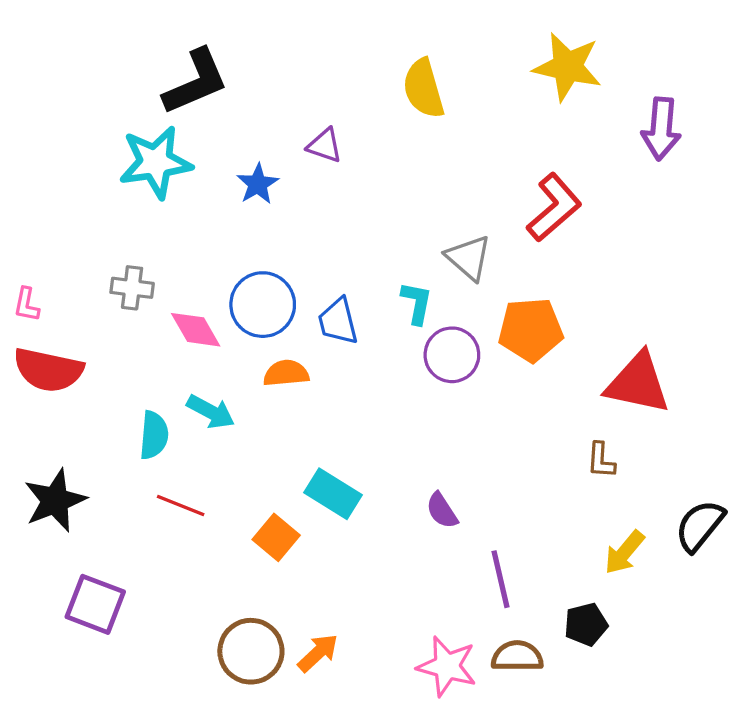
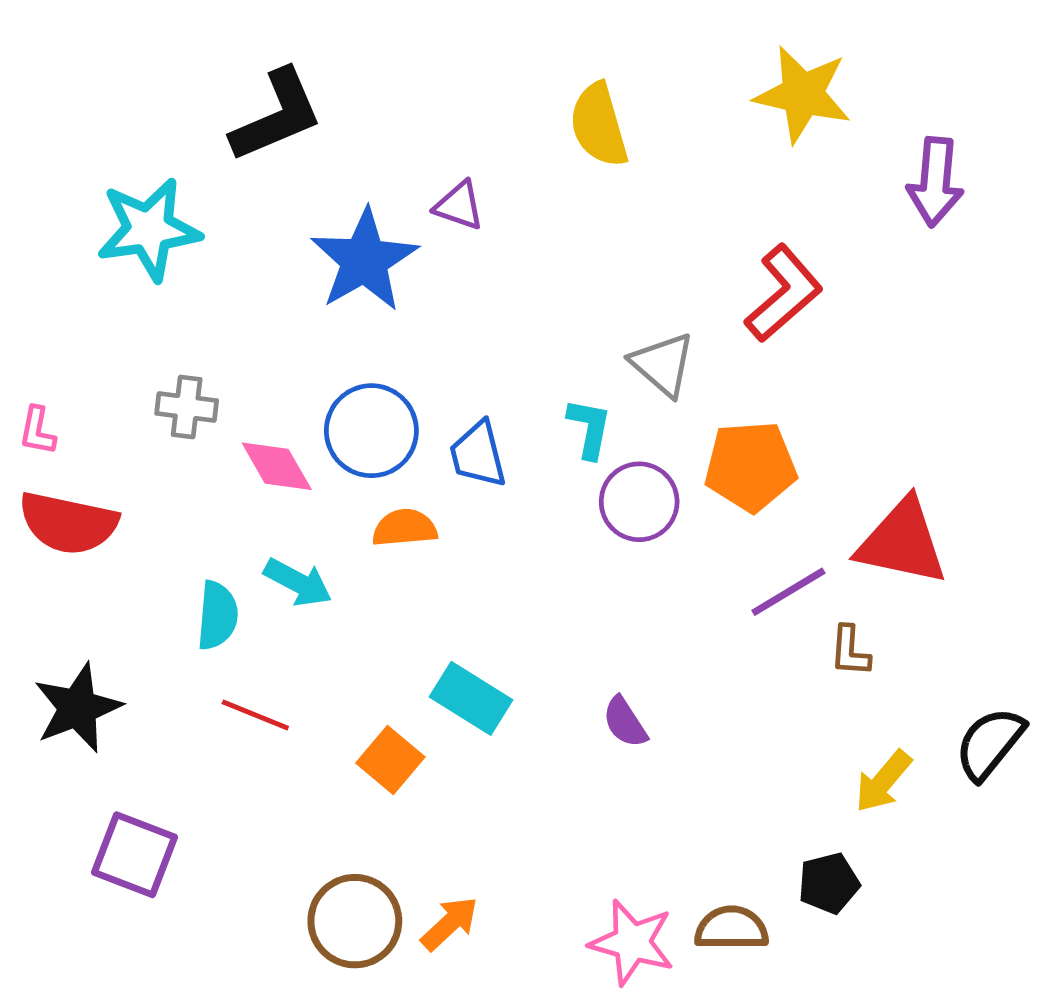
cyan star: (156, 162) -> (149, 229), moved
blue star: (258, 184) -> (364, 260), size x1.8
purple line: (500, 579) -> (788, 592), moved, turned 72

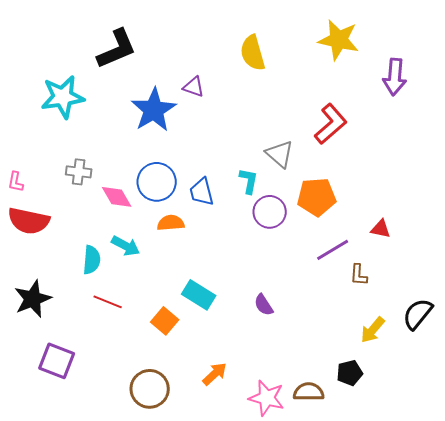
red triangle: (902, 542) -> (381, 229), size x0.5
orange arrow: (450, 923) -> (215, 374), moved

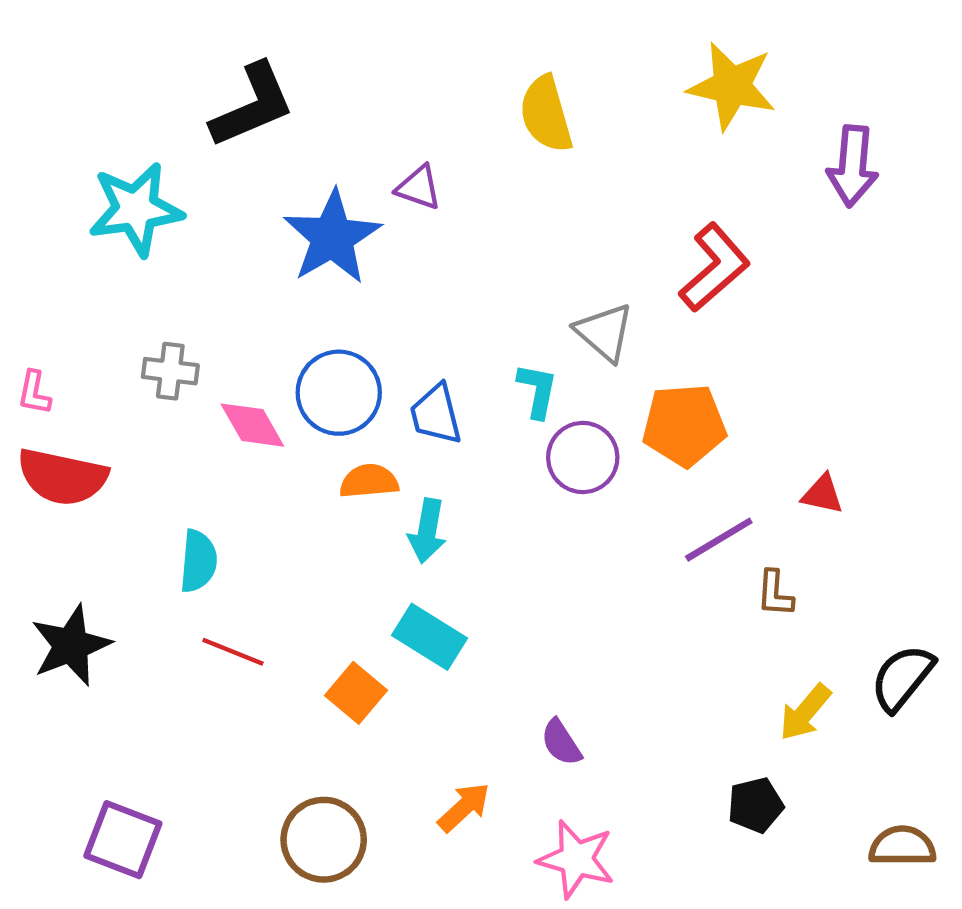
cyan arrow: (126, 246) -> (427, 531), moved, turned 72
purple semicircle: (264, 305) -> (561, 743), moved
purple square: (57, 361) -> (123, 840), moved
brown semicircle: (309, 392) -> (902, 846), moved

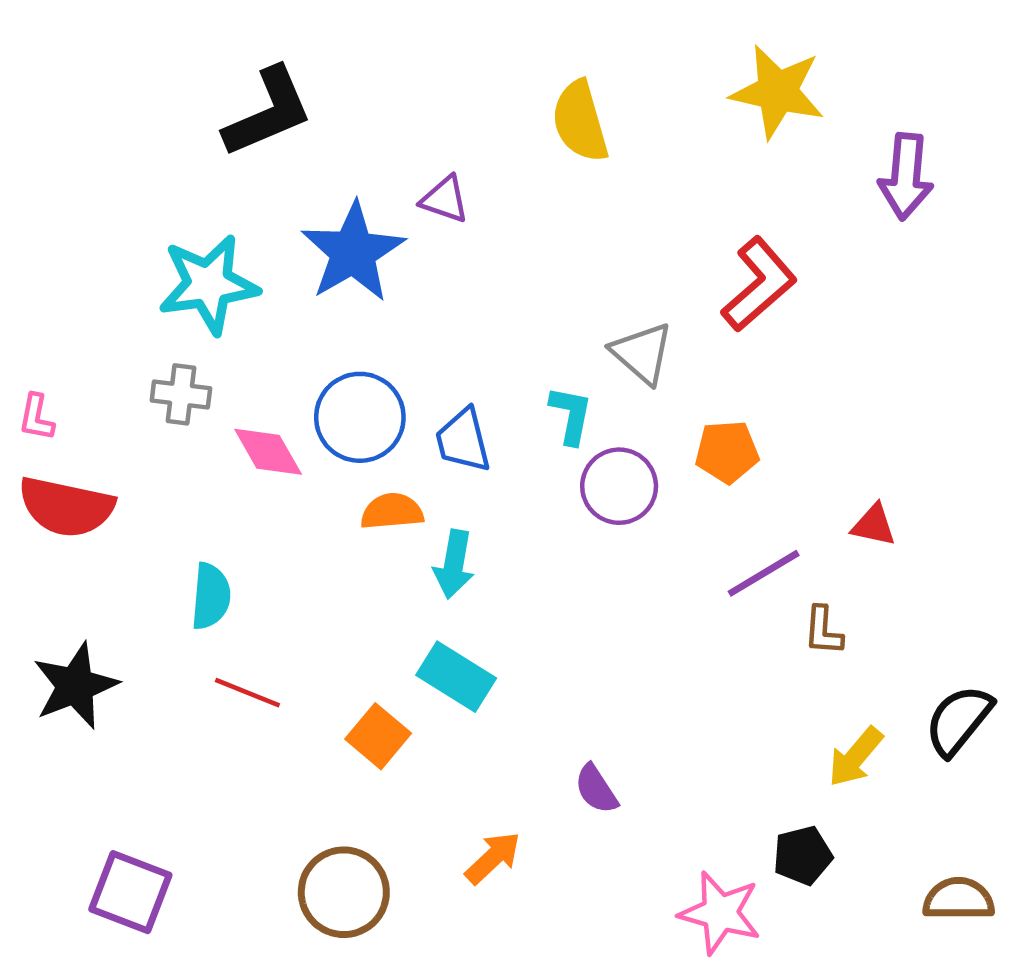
cyan star: (136, 209) -> (208, 284), moved
orange pentagon: (684, 425) -> (727, 452), size x0.7
pink star: (576, 859) -> (720, 913), moved

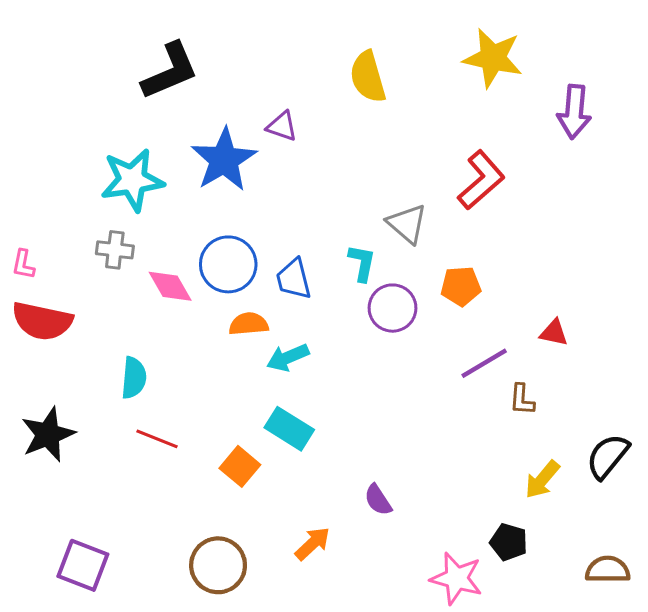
cyan arrow: (454, 564) -> (288, 357), turned 57
black pentagon: (803, 856) -> (509, 542), turned 30

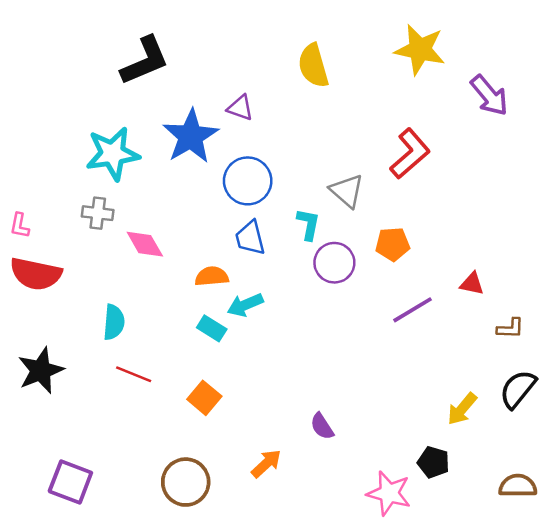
purple arrow: (574, 112) -> (489, 95), turned -45
blue circle: (228, 264) -> (248, 181), moved
brown L-shape: (522, 400) -> (510, 328), moved, turned -92
cyan rectangle: (289, 429) -> (212, 328), moved, size x0.7

